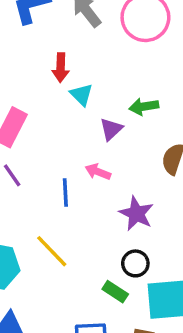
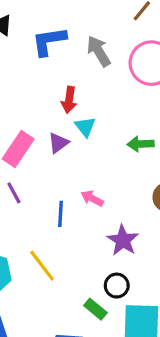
purple triangle: (111, 129) -> (58, 143), moved

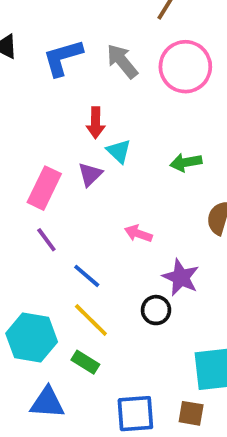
blue line: (60, 214) -> (87, 276), moved, turned -45
black circle: (117, 286) -> (156, 310), moved
green rectangle: (95, 309) -> (85, 362), moved

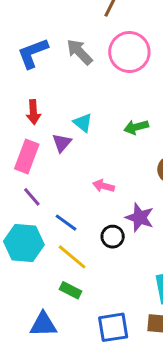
red arrow: (96, 123) -> (33, 112), moved
black circle: (156, 310) -> (113, 237), moved
cyan hexagon: (32, 338) -> (24, 243), moved

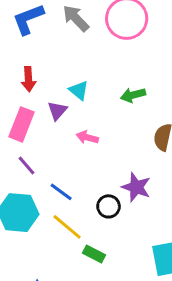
pink arrow: (104, 186) -> (87, 137), moved
green rectangle: (70, 290) -> (94, 254), moved

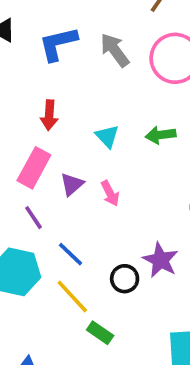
green arrow: (133, 95) -> (161, 135), moved
purple triangle: (57, 111) -> (72, 184), moved
pink arrow: (87, 137) -> (110, 193), turned -140

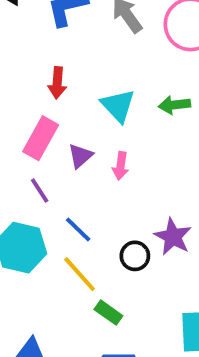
cyan triangle: (107, 136) -> (118, 106), size x1.4
pink arrow: (110, 193) -> (121, 166), turned 35

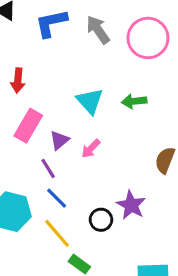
red arrow: (57, 83) -> (18, 80), moved
pink arrow: (121, 166) -> (91, 149), turned 35
purple line: (40, 190) -> (48, 168), moved

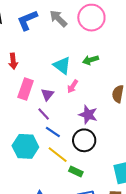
pink arrow: (91, 149) -> (73, 86), moved
purple star: (131, 205) -> (88, 115), moved
black circle: (101, 220) -> (84, 140), size x1.5

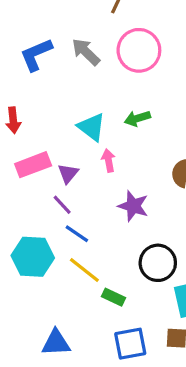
pink arrow: (73, 86) -> (108, 161), turned 136
pink rectangle: (26, 89) -> (33, 165), turned 50
black circle: (84, 140) -> (158, 263), moved

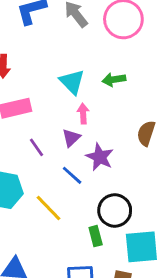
purple triangle: (68, 173) -> (71, 138), moved
blue line: (77, 234) -> (72, 175), moved
green rectangle: (113, 297) -> (96, 236), moved, turned 42

